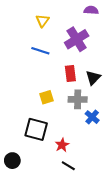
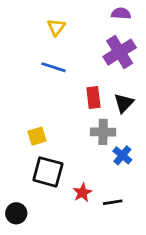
purple cross: (77, 39) -> (120, 52), moved
yellow square: (47, 97) -> (37, 136), moved
black line: (68, 166) -> (113, 202), moved, turned -40

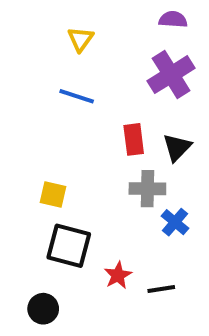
yellow square: (37, 136) -> (53, 195), turned 30
black circle: (16, 213) -> (43, 309), moved

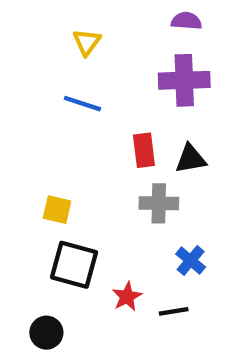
purple cross: (171, 75) -> (184, 80), turned 30
black triangle: (177, 147) -> (191, 159), turned 36
blue cross: (175, 222) -> (191, 261), moved

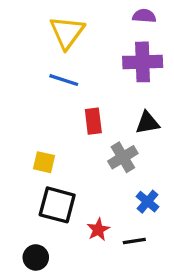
yellow triangle: (87, 42) -> (67, 32), size x1.6
red rectangle: (144, 150) -> (93, 121), moved
gray cross: (159, 203) -> (123, 157), turned -32

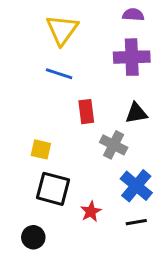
gray cross: (123, 157) -> (114, 145), turned -32
blue cross: (148, 202) -> (136, 186), size x1.5
black line: (134, 241) -> (136, 222), moved

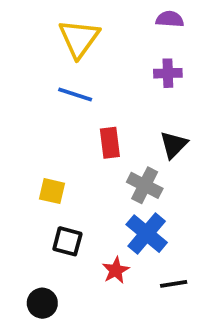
purple cross: (132, 57) -> (168, 73), size x0.6
black triangle: (136, 113) -> (174, 145), turned -35
blue cross: (136, 186) -> (147, 234), moved
black square: (53, 189) -> (67, 241), size x0.7

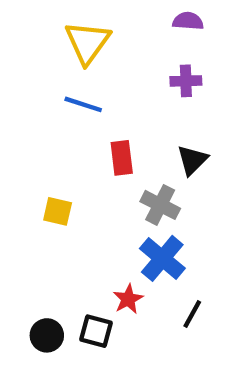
black square: (67, 241) -> (96, 331), moved
black line: (174, 284) -> (192, 314), turned -52

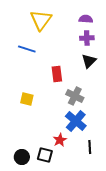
purple semicircle: (188, 21) -> (86, 19), moved
blue line: (83, 104) -> (27, 49), moved
black triangle: (192, 160) -> (89, 61), moved
black line: (192, 314) -> (90, 147), turned -32

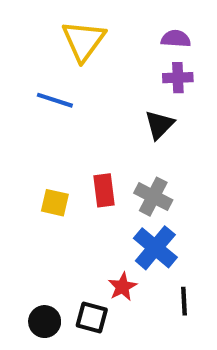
black triangle: (89, 61) -> (159, 125), moved
red rectangle: (57, 74) -> (104, 190), moved

